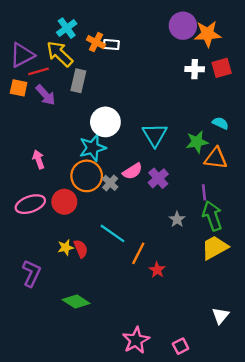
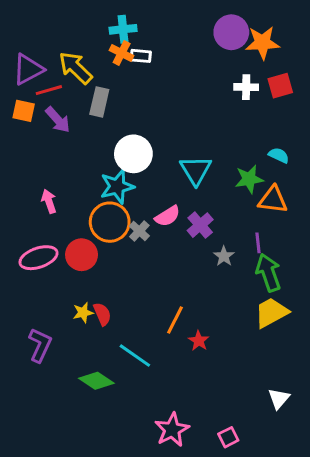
cyan cross: (67, 28) -> (123, 29), moved, turned 30
gray star: (177, 219) -> (224, 256), moved
cyan line: (112, 233) -> (135, 356), moved

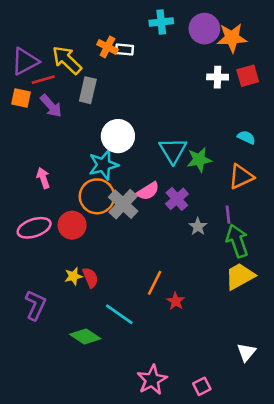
cyan cross: (123, 29) -> (161, 22), moved
green star: (249, 179) -> (199, 160), moved
orange triangle: (273, 200) -> (241, 177), turned -32
gray cross: (139, 231) -> (123, 204), size x1.6

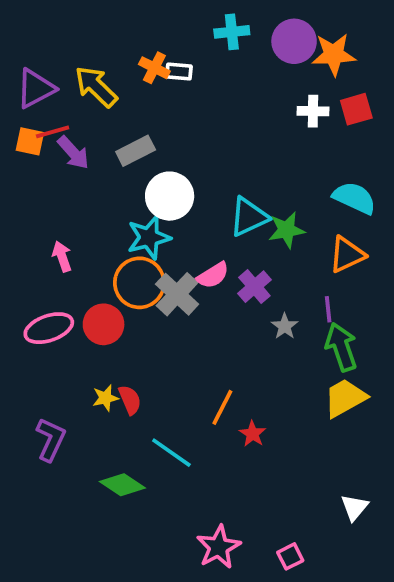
red line: (43, 80) -> (53, 132), moved
gray rectangle: (88, 90) -> (136, 151), moved, turned 50
cyan semicircle: (246, 137) -> (354, 198), size x1.6
cyan triangle: (173, 150) -> (249, 217), turned 36

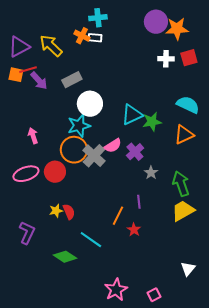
cyan cross: (232, 32) -> (98, 18), moved
purple line: (328, 309) -> (139, 202), moved

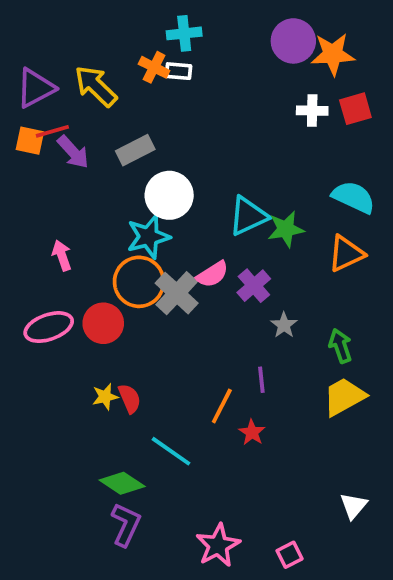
green arrow: (181, 184) -> (340, 346), size x0.7
purple L-shape: (27, 233) -> (126, 525), moved

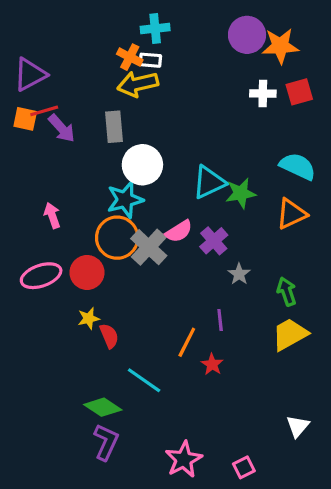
yellow arrow: (96, 86) -> (138, 84), moved, turned -57
gray rectangle: (135, 150) -> (114, 127), turned -68
yellow star: (105, 397) -> (89, 318), moved

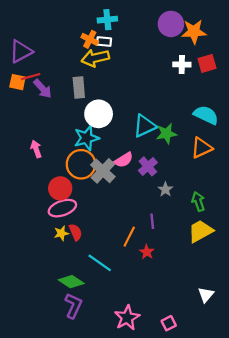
pink ellipse: (41, 276) -> (62, 208), moved
yellow star: (89, 318) -> (61, 233), moved

